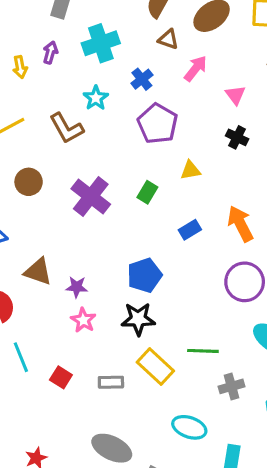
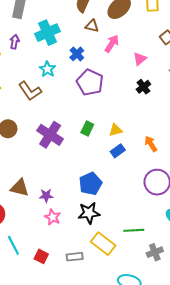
pink triangle: (235, 95) -> (140, 59), turned 32
black cross: (237, 137) -> (143, 87), turned 32
yellow triangle: (190, 170) -> (116, 130), moved
orange arrow: (240, 224) -> (151, 144), size x0.7

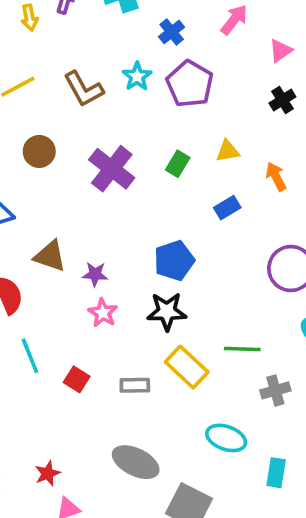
cyan star: (47, 69) -> (137, 76), moved
yellow triangle: (116, 130) -> (228, 151), moved
orange arrow: (151, 144) -> (276, 177), moved

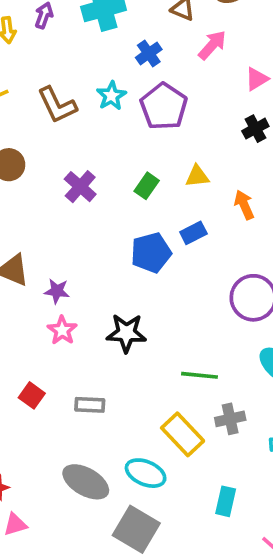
purple cross: (112, 169) -> (80, 187), size x0.7
blue pentagon: (174, 261) -> (151, 253), moved
yellow rectangle: (187, 367) -> (183, 434), moved
cyan ellipse: (226, 438) -> (146, 473), moved

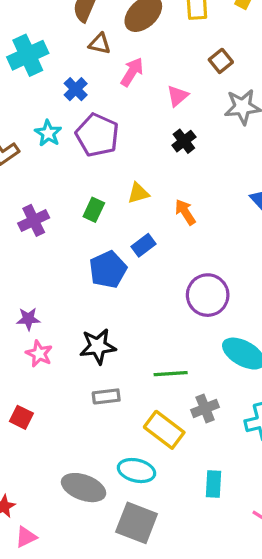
purple cross: (80, 187) -> (34, 220), turned 32
gray rectangle: (90, 405) -> (106, 396), moved

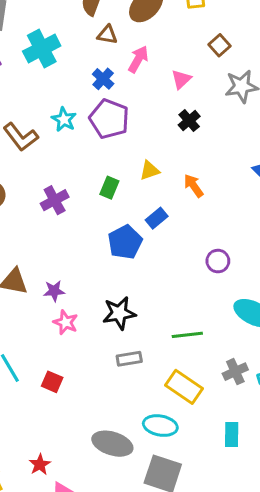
blue cross: (76, 89) -> (103, 79), moved
purple circle: (208, 295) -> (218, 261), size x0.6
gray cross: (205, 408) -> (235, 372), moved

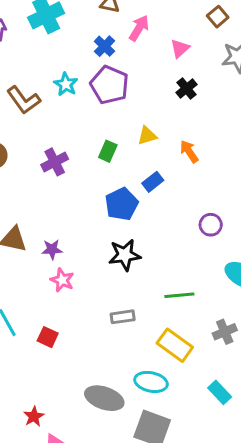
black star: (119, 313) -> (125, 255), moved
cyan rectangle: (232, 434) -> (220, 392), turned -45

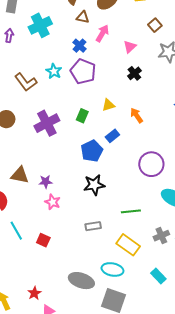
purple cross: (55, 162) -> (47, 123), size x1.4
purple circle: (211, 225) -> (151, 164), size x1.6

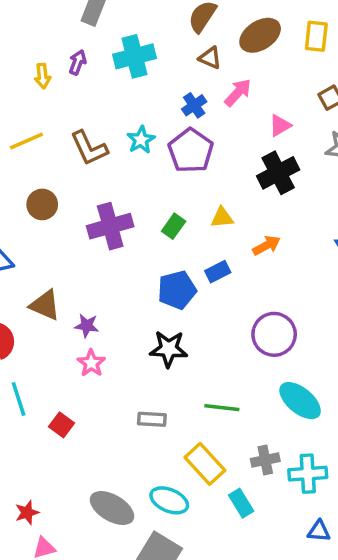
black cross: (134, 73) -> (278, 173), size x1.6
orange arrow: (137, 115) -> (266, 245), turned 84
cyan rectangle: (158, 276) -> (241, 503), moved

